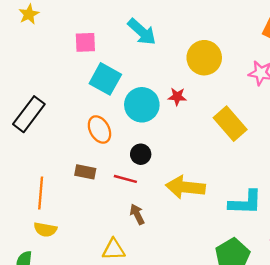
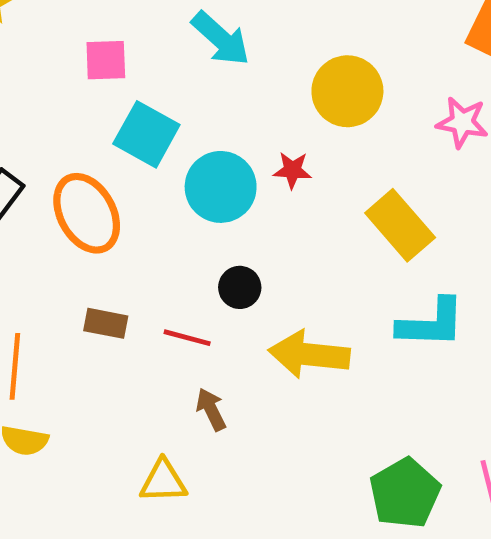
orange ellipse: (99, 129) -> (87, 213), moved, size x1.4
black circle: (141, 154) -> (240, 287), moved
cyan L-shape: (245, 202) -> (431, 323), moved

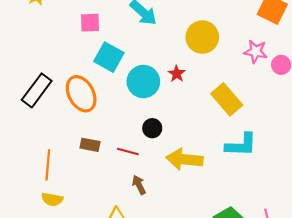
red star: (292, 170) -> (177, 74), turned 30

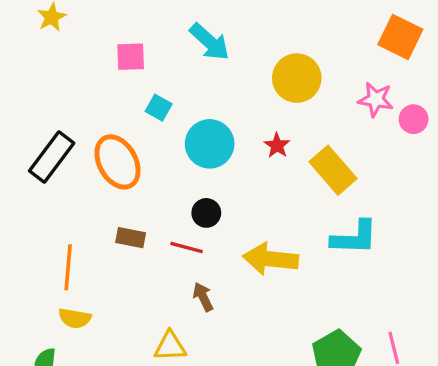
cyan square: (109, 57) -> (159, 108), size x0.6
red star: (177, 74) -> (277, 145), moved
black circle: (152, 128) -> (206, 213), moved

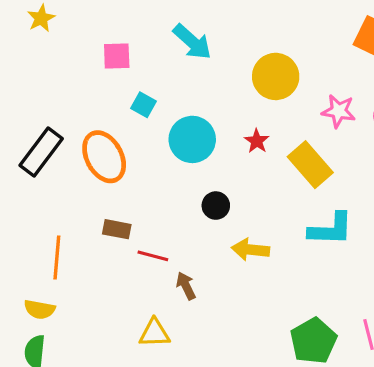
pink star: (376, 99) -> (339, 111), moved
black circle: (206, 213) -> (216, 206), moved
red line: (187, 247) -> (153, 256), moved
yellow arrow: (270, 259) -> (250, 250), size x0.7
yellow semicircle: (75, 318) -> (40, 309), moved

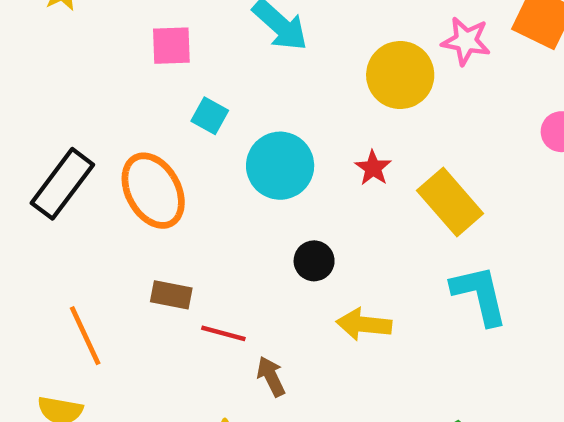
pink star: (339, 111) -> (466, 41), moved
cyan L-shape: (331, 229) -> (480, 295), turned -105
orange line: (57, 257) -> (85, 336), turned -30

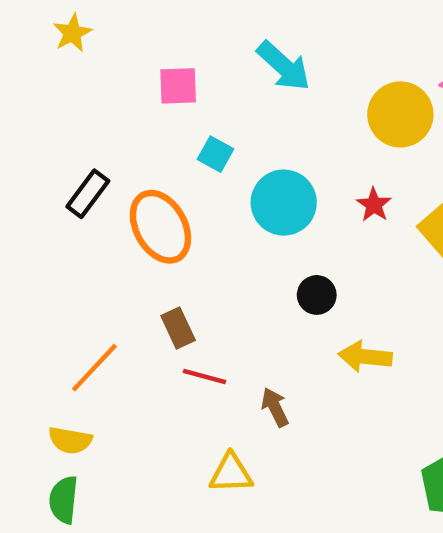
black rectangle: (62, 184) -> (88, 194), moved, size x0.7
brown rectangle: (171, 295) -> (178, 328), turned 54
red line: (223, 333) -> (204, 376), moved
orange line: (85, 336) -> (94, 368), turned 68

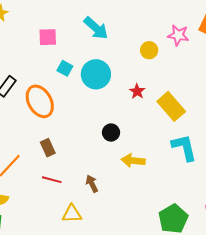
yellow circle: (400, 114) -> (149, 50), size x0.6
cyan circle: (284, 203) -> (96, 74), moved
red line: (204, 376) -> (52, 180), moved

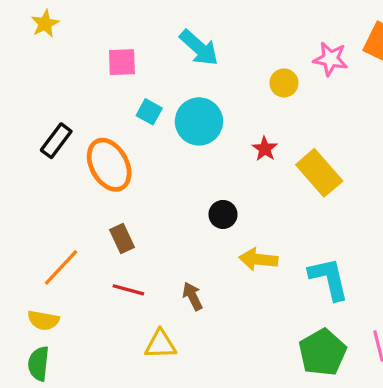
cyan L-shape: (184, 148) -> (329, 279), moved

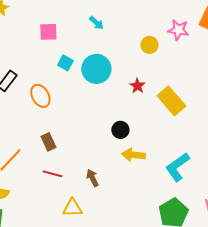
cyan arrow: (199, 48) -> (96, 23), size x0.6
orange ellipse: (109, 165) -> (40, 96), size x0.7
black circle: (223, 214) -> (120, 130), moved
cyan L-shape: (329, 279) -> (177, 167), turned -112

